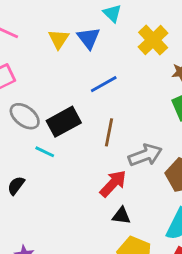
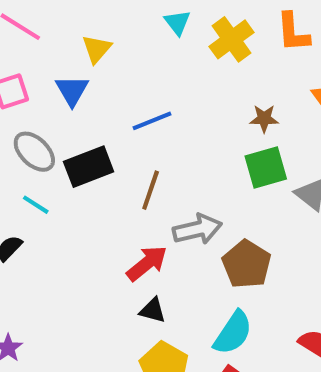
blue triangle: (89, 38) -> (72, 90), moved
yellow cross: (153, 40) -> (232, 39), moved
cyan line: (45, 152) -> (36, 205), moved

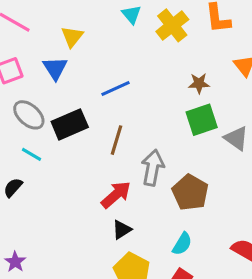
gray arrow: (197, 229) -> (153, 168), turned -64
black triangle: (153, 310) -> (122, 230), turned -45
cyan semicircle: (233, 333) -> (182, 244), size x0.7

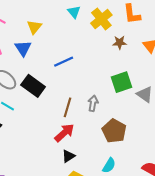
brown star: (199, 83) -> (120, 42), moved
black rectangle: (70, 124) -> (33, 86), turned 60
brown line: (117, 140) -> (68, 107), moved
gray arrow: (153, 168) -> (93, 103), moved, size x0.7

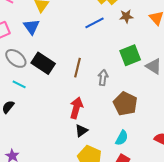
blue line: (64, 62) -> (94, 23), moved
brown line: (68, 107) -> (77, 68), moved
red arrow: (64, 133) -> (76, 108), turned -30

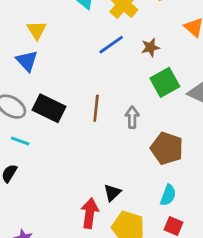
brown star: (126, 16) -> (150, 47), moved
red arrow: (76, 108) -> (90, 213), moved

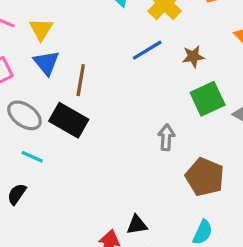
yellow triangle: (37, 30) -> (41, 29), moved
brown line: (96, 108) -> (81, 80), moved
black triangle: (112, 193) -> (137, 225), turned 30

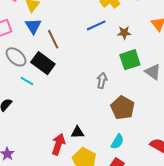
brown line: (81, 80) -> (53, 39), turned -42
cyan line: (32, 157) -> (27, 81), moved

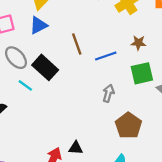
blue line: (96, 25) -> (106, 56), moved
blue triangle: (33, 26) -> (38, 25), turned 30
brown line: (53, 39) -> (77, 44), moved

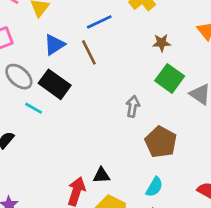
blue triangle: (38, 25) -> (54, 45), moved
blue line: (106, 56) -> (99, 22), moved
green square: (142, 73) -> (170, 78), turned -35

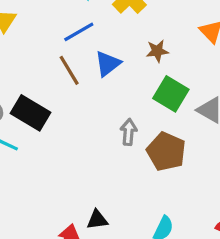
blue triangle: (54, 45) -> (108, 64), moved
brown pentagon: (161, 142) -> (166, 151), moved

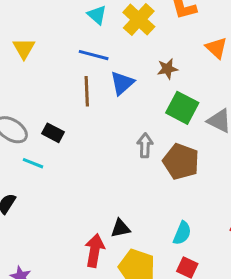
blue line: (79, 32) -> (94, 55), turned 48
brown line: (69, 70) -> (87, 91), turned 32
black rectangle: (30, 113) -> (53, 133), size x0.6

